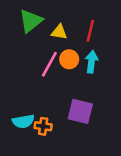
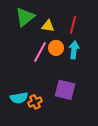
orange cross: (43, 126) -> (35, 102), turned -32

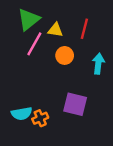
cyan arrow: (74, 50) -> (98, 64), moved
pink line: (40, 52) -> (34, 44), moved

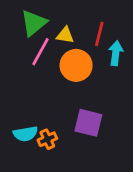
orange circle: (65, 55) -> (76, 65), size x1.5
cyan arrow: (98, 64) -> (116, 53), moved

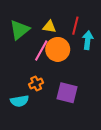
green triangle: (34, 23) -> (20, 30), moved
pink line: (41, 52) -> (41, 50), moved
orange cross: (47, 139) -> (36, 83), moved

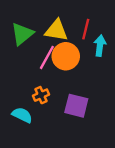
yellow triangle: (49, 27) -> (56, 30), size x1.5
cyan semicircle: (20, 101) -> (22, 115), turned -144

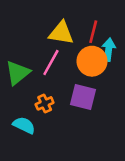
green triangle: (22, 34) -> (18, 73), moved
orange circle: (66, 56) -> (92, 61), moved
purple square: (76, 106) -> (83, 97), moved

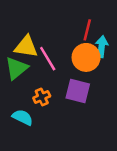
yellow triangle: (61, 33) -> (26, 47), moved
pink line: (51, 62) -> (48, 59), turned -60

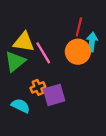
purple square: (78, 91) -> (54, 95), moved, turned -30

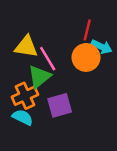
cyan arrow: (92, 42) -> (102, 47), turned 108
green triangle: (15, 61) -> (39, 77), moved
orange cross: (38, 87) -> (25, 96), moved, size x1.5

